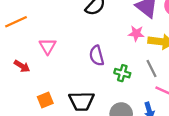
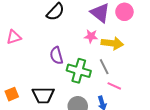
pink triangle: (48, 46) -> (14, 37), moved, turned 42
green cross: (122, 73) -> (79, 71), size x1.6

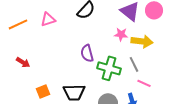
pink triangle: (14, 37) -> (48, 19), moved

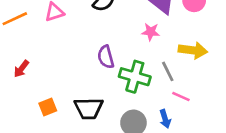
yellow arrow: (142, 41) -> (193, 50), moved
red arrow: (23, 62) -> (21, 69), turned 96

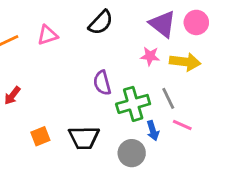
yellow arrow: (193, 50) -> (185, 62), moved
green cross: (135, 77) -> (133, 104), turned -32
blue arrow: (165, 119) -> (153, 131), moved

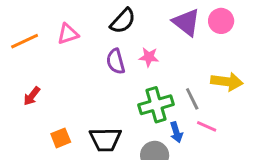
pink star: (150, 56) -> (149, 57), moved
yellow arrow: (185, 62) -> (227, 82), moved
purple semicircle: (102, 83) -> (116, 61), moved

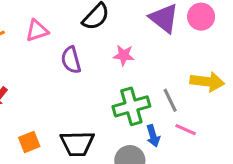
purple semicircle: (116, 61) -> (71, 60), moved

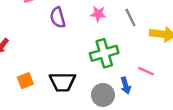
gray line: (170, 100) -> (130, 17), moved
blue arrow: (153, 136) -> (126, 85), moved

